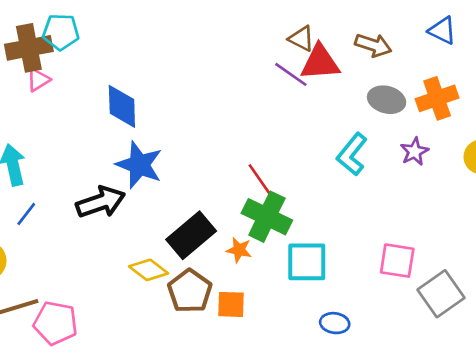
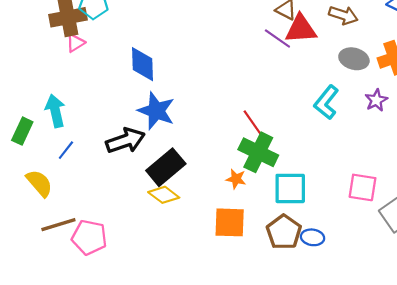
black rectangle: (191, 235) -> (166, 167), moved
brown pentagon: (190, 291) -> (284, 232), moved
orange square: (231, 304) -> (230, 222), size x1.4

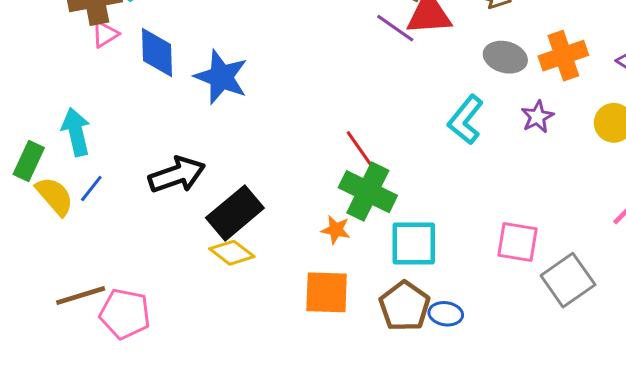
blue diamond: (142, 64) -> (157, 53), moved
blue star: (156, 111) -> (221, 77), moved
yellow semicircle: (39, 183) -> (55, 196), moved

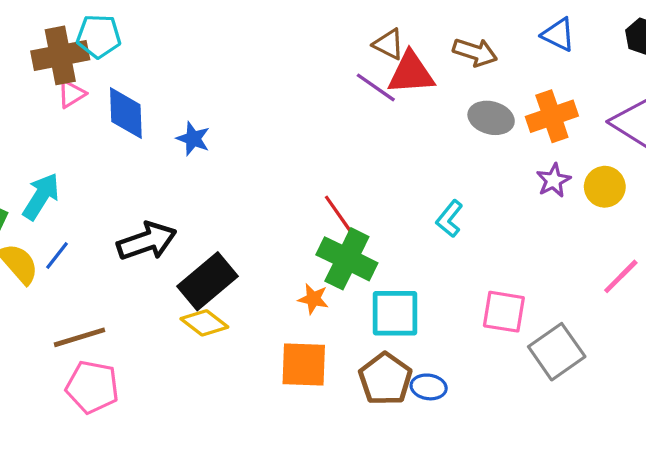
blue star: (221, 77) -> (193, 139), size x0.6
purple star: (537, 117) -> (554, 180), moved
cyan L-shape: (466, 120) -> (449, 219), moved, size x0.7
cyan arrow: (76, 132) -> (41, 196), turned 45
brown line: (81, 295) -> (79, 337), moved

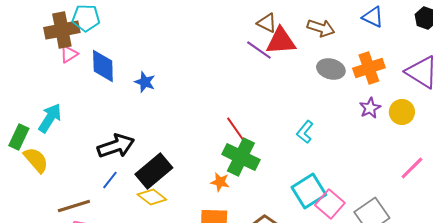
blue line: (57, 256) -> (110, 180), moved
pink square: (504, 312) -> (330, 204), moved, turned 32
cyan square: (395, 313) -> (309, 191), moved, turned -32

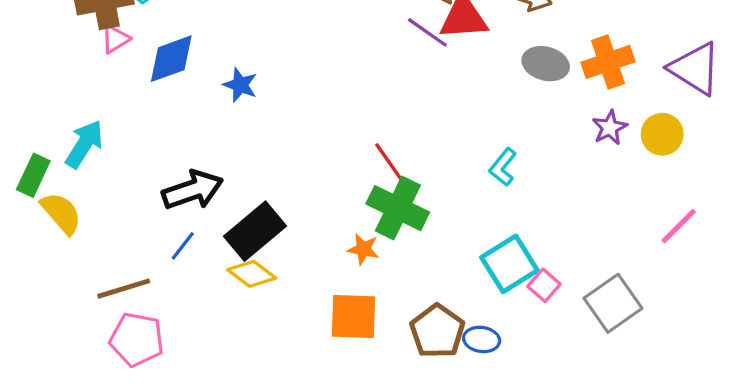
blue diamond: (103, 66) -> (171, 59), turned 72
pink square: (330, 204) -> (544, 285), size x0.7

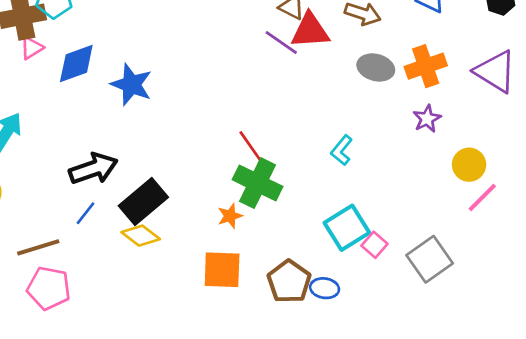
blue star: (240, 85) -> (131, 85), size x1.5
yellow circle: (662, 134) -> (469, 165), moved
orange star: (363, 249) -> (230, 216), turned -30

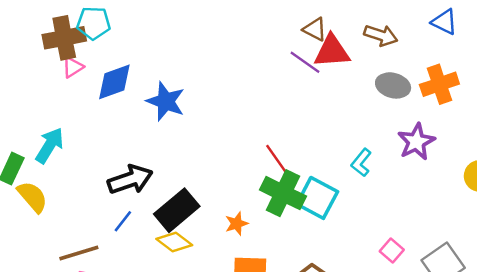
purple star: (427, 119) -> (416, 142), moved, size x1.4
orange star: (230, 216) -> (237, 224), moved
cyan square: (347, 228) -> (317, 198), moved, turned -30

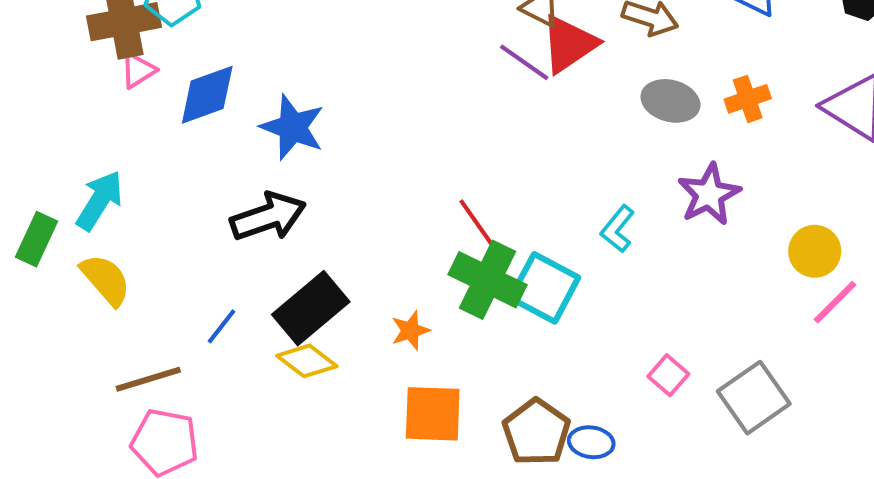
red triangle: (332, 51) -> (569, 44), turned -30
orange cross: (439, 84) -> (748, 99), size x0.7
black arrow: (130, 180) -> (268, 217), moved
yellow semicircle: (32, 197) -> (106, 280), moved

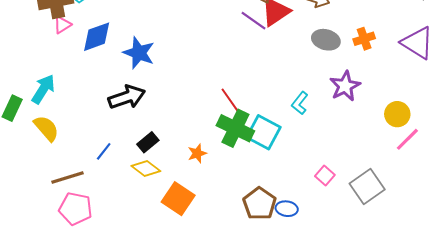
black rectangle: (311, 308) -> (148, 142), size x0.6
orange square: (433, 414) -> (178, 199), moved, turned 32

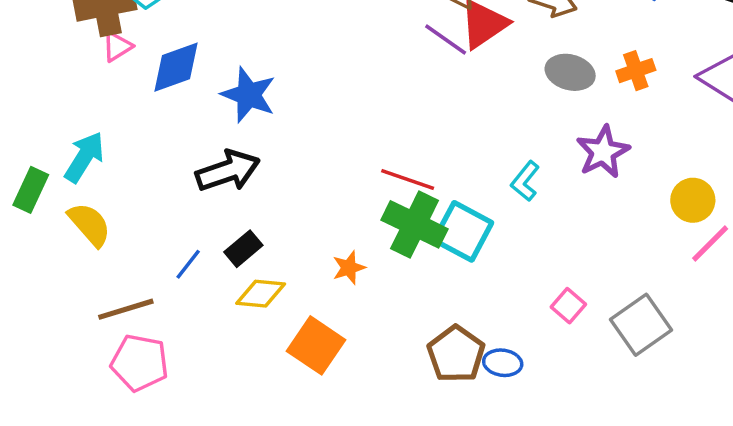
red line: (231, 102) -> (408, 179), turned -36
black rectangle: (148, 142) -> (243, 249), moved
yellow diamond: (146, 168) -> (261, 294), turned -32

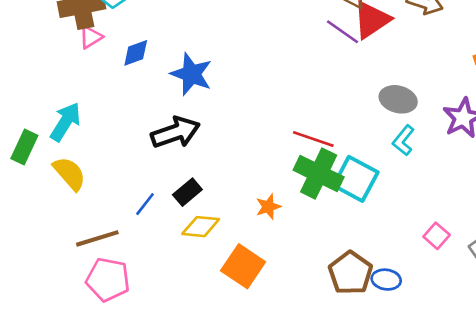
blue diamond: (176, 67) -> (136, 53), size x0.7
gray ellipse: (570, 72) -> (398, 99), moved

